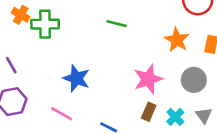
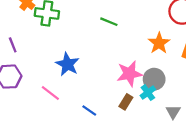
gray circle: (194, 80) -> (154, 79), moved
cyan cross: (175, 117) -> (148, 93), moved

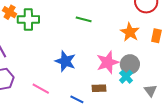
blue star: (67, 64) -> (65, 61), moved
brown rectangle: (126, 102) -> (99, 88), moved, turned 64

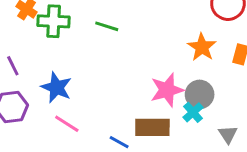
green line: (84, 19) -> (107, 26), moved
blue star: (65, 61) -> (56, 87), moved
brown rectangle: (99, 88) -> (152, 127), size x1.6

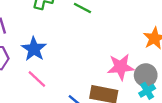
cyan cross: (193, 112) -> (147, 91), moved

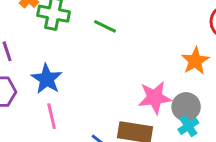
pink line: (37, 79) -> (52, 116), turned 36

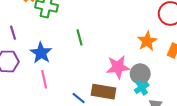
green line: (105, 26) -> (79, 37), moved, turned 49

